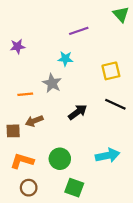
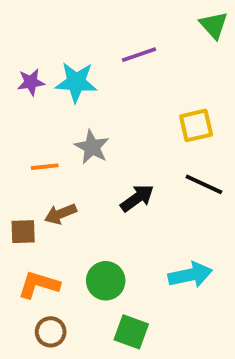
cyan star: (65, 59) -> (76, 82), moved, size x1.5

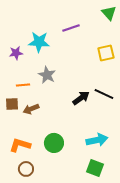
purple star: (31, 82) -> (16, 53), moved
yellow square: (196, 125) -> (106, 53), moved
black arrow: (137, 198) -> (81, 98), moved
brown square: (23, 232) -> (12, 104), moved
green square: (131, 332) -> (95, 168), moved

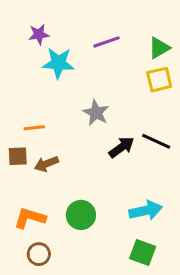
green triangle: (109, 13) -> (159, 48), moved, turned 42
purple star: (16, 53) -> (39, 34), moved
gray star: (47, 75) -> (96, 113), moved

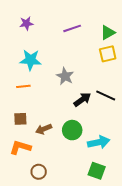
cyan star: (58, 63) -> (30, 60), moved
brown square: (18, 156) -> (20, 119), moved
brown arrow: (46, 164) -> (44, 129), moved
green circle: (81, 215) -> (72, 130), moved
brown circle: (39, 254) -> (39, 172), moved

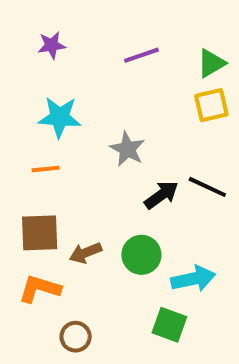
brown square: (20, 119) -> (40, 233), size x1.5
green square: (97, 171) -> (169, 325), moved

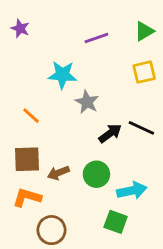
purple star: (52, 45) -> (20, 28), moved, turned 30
green triangle: (211, 63) -> (144, 31), moved
cyan star: (60, 117) -> (62, 75), moved
orange line: (46, 169) -> (31, 116), turned 48
brown circle: (76, 337) -> (52, 230), size x1.4

